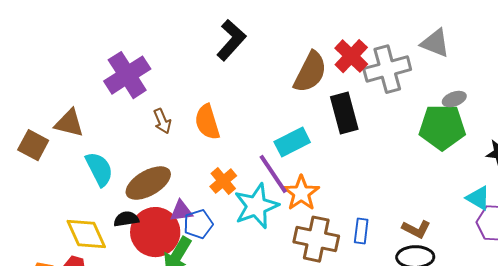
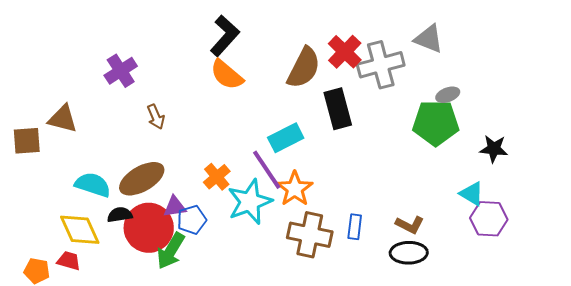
purple cross: (127, 75) -> (121, 71), size x0.7
orange semicircle: (207, 122) -> (227, 75), moved, turned -33
brown square: (33, 145) -> (27, 141), turned -32
cyan semicircle: (99, 169) -> (93, 185), moved, turned -45

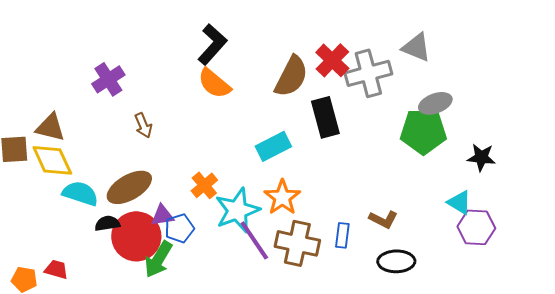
gray ellipse: (448, 95) -> (435, 103), size x1.4
purple line: (267, 170) -> (254, 240), moved
brown L-shape: (410, 225) -> (383, 219), moved
yellow diamond: (80, 230) -> (52, 160), moved

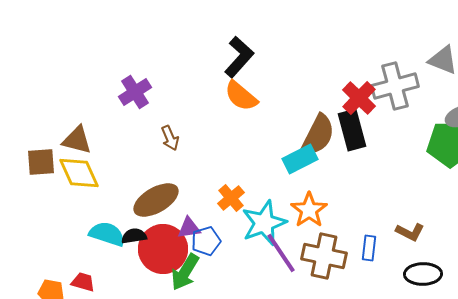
red cross: (332, 60) -> (359, 98), moved
brown semicircle: (291, 76) -> (318, 135), moved
cyan semicircle: (80, 193) -> (107, 234), moved

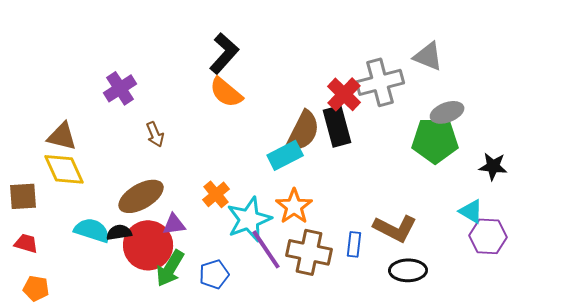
brown square: (41, 162) -> (23, 196), moved
brown L-shape: (410, 232) -> (395, 228), size x1.5
blue pentagon: (206, 241) -> (214, 274), moved
red trapezoid: (83, 282) -> (26, 243), moved

